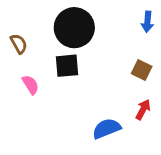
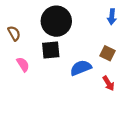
red arrow: (143, 110) -> (109, 83), turned 120
blue semicircle: (106, 129) -> (81, 68), moved

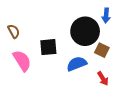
black circle: (56, 21) -> (85, 31), moved
pink semicircle: (23, 64) -> (22, 61), size x1.5

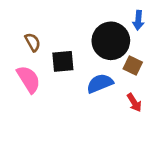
brown semicircle: (14, 31) -> (33, 42), moved

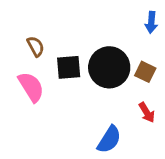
black circle: (111, 41) -> (109, 67), moved
blue semicircle: (100, 83) -> (109, 139), moved, turned 144

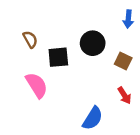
black circle: (109, 67) -> (93, 43), moved, size x0.7
pink semicircle: (31, 87) -> (37, 85), moved

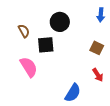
black circle: (93, 43) -> (60, 22), moved

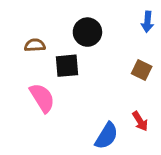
brown semicircle: (24, 31) -> (35, 45), turned -64
red arrow: (98, 75) -> (140, 121), moved

